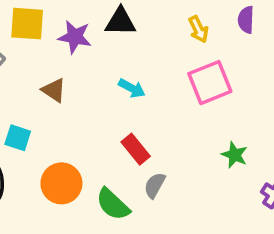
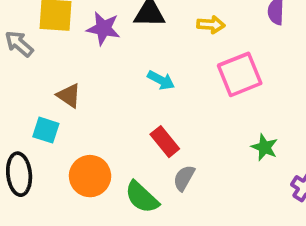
yellow arrow: (198, 29) -> (211, 25), moved, turned -60
brown triangle: (54, 90) -> (69, 96), moved

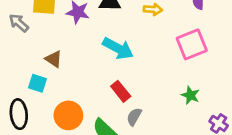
pink square: (240, 74) -> (192, 44), moved
cyan arrow: (161, 80) -> (118, 48), size x1.6

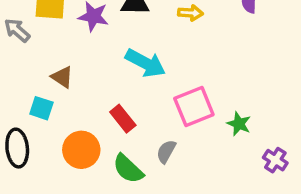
pink square: (192, 44) -> (194, 106), moved
red rectangle: (121, 91) -> (123, 119), moved

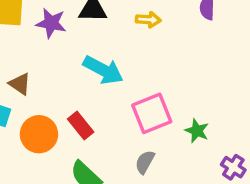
orange circle: (81, 150) -> (39, 134), moved
gray semicircle: (166, 152) -> (145, 162), moved

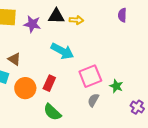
yellow arrow: (148, 20) -> (76, 20), moved
red rectangle: (81, 126) -> (49, 83), turned 63
gray semicircle: (145, 162) -> (93, 100), moved

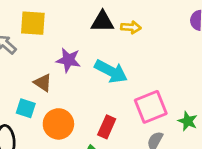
purple star: (32, 24) -> (68, 60), moved
red rectangle: (49, 83) -> (107, 127), moved

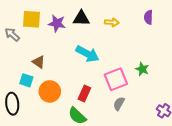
yellow arrow: (131, 27) -> (112, 22), moved
purple star: (68, 60) -> (57, 23), moved
green star: (188, 121) -> (142, 69), moved

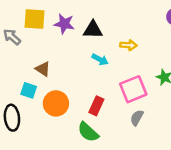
black triangle: (81, 18) -> (93, 30), moved
yellow arrow: (112, 22) -> (128, 45), moved
cyan arrow: (87, 54) -> (100, 59), size x0.6

